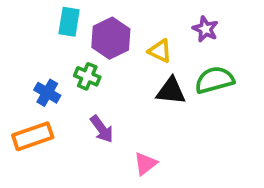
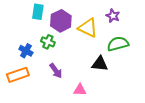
yellow triangle: (160, 51) -> (88, 28), size x1.5
black triangle: (171, 91) -> (100, 64), moved
pink triangle: (145, 164) -> (80, 90), turned 40

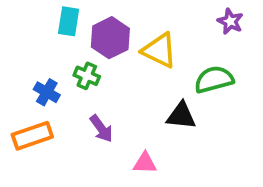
purple star: (113, 16) -> (230, 21), moved

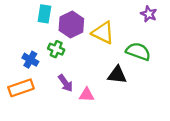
green semicircle: (214, 79) -> (138, 51), turned 35
pink triangle: (145, 163) -> (87, 95), moved

